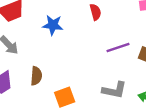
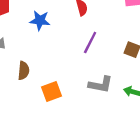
purple line: (118, 48) -> (90, 43), moved, turned -45

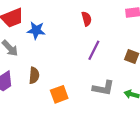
blue star: (40, 20) -> (36, 30), moved

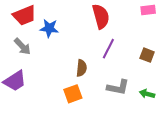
red semicircle: (87, 19) -> (101, 16), size x1.6
brown semicircle: (34, 75) -> (81, 68), moved

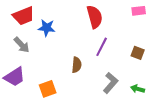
gray L-shape: (118, 87) -> (111, 83), turned -60
orange square: (73, 94) -> (48, 89), moved

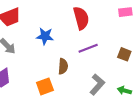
blue star: (47, 28) -> (45, 36), moved
purple line: (102, 47) -> (88, 48), turned 42
orange square: (48, 89) -> (45, 86), moved

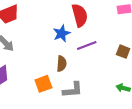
blue star: (45, 36) -> (62, 33), moved, turned -30
gray L-shape: (97, 84) -> (73, 90), moved, turned 45

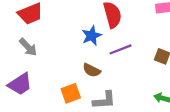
brown semicircle: (62, 64) -> (92, 70), turned 112

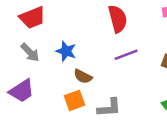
blue star: (92, 36) -> (66, 51), moved, turned -30
brown semicircle: (92, 70) -> (83, 76), moved

